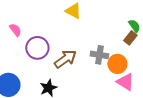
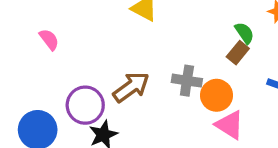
purple circle: (37, 48) -> (85, 105), moved

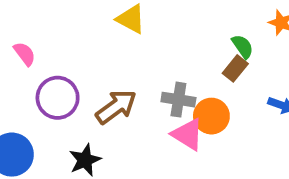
purple circle: (85, 105) -> (58, 98), moved
pink triangle: (230, 125) -> (188, 134), moved

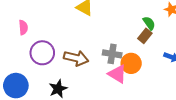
pink semicircle: (25, 54) -> (23, 27), turned 32
brown arrow: (116, 107) -> (76, 58), turned 50

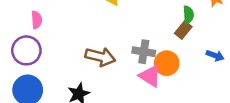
green semicircle: (149, 23) -> (188, 15), turned 32
purple circle: (42, 53) -> (26, 50), moved

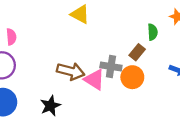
brown rectangle: (183, 30) -> (137, 52), moved
pink triangle: (150, 76) -> (94, 80), moved

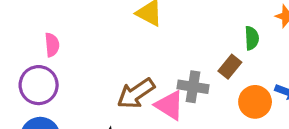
brown arrow: (71, 71) -> (136, 93), turned 132
orange circle: (132, 77) -> (255, 102), moved

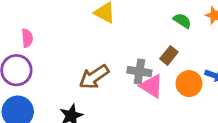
green semicircle: (252, 38) -> (182, 21), moved, turned -54
pink triangle: (169, 105) -> (152, 86), moved

